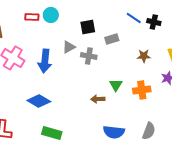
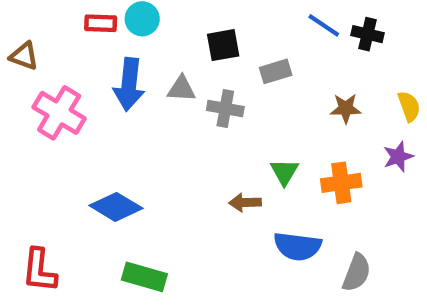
gray triangle: (69, 47) -> (182, 89), turned 32
blue arrow: (45, 61) -> (129, 84), moved
blue semicircle: (114, 132) -> (298, 246), moved

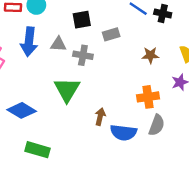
green triangle: (284, 172) -> (67, 90), moved, size x1.6
brown arrow: (245, 203) -> (100, 117), moved, turned 105
gray semicircle: (357, 273) -> (157, 125), moved

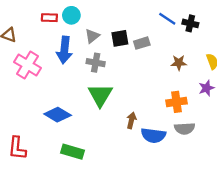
black square: (82, 20) -> (120, 38), moved
gray triangle: (58, 44) -> (92, 36), moved, turned -42
gray cross: (83, 55) -> (96, 63), moved
gray semicircle: (157, 125) -> (185, 128), turned 66

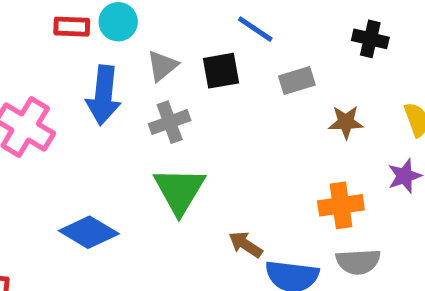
blue line: (167, 19) -> (255, 29), moved
gray rectangle: (142, 43) -> (297, 80), moved
gray cross: (96, 63) -> (170, 122), turned -30
brown arrow: (131, 120) -> (245, 244), turned -70

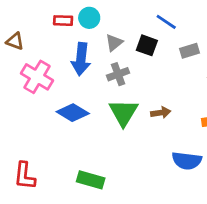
black square: (221, 71) -> (147, 45), turned 30
blue diamond: (89, 232) -> (73, 113), moved
brown arrow: (245, 244) -> (161, 113), moved, turned 138

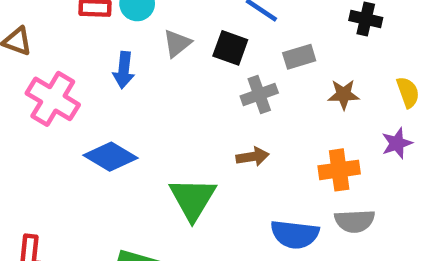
blue arrow: (81, 59) -> (124, 70), size x0.7
gray cross: (118, 74) -> (259, 94), moved
green triangle: (124, 113) -> (193, 199), moved

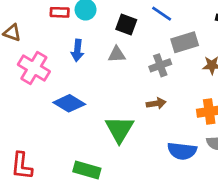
gray triangle: (177, 43) -> (117, 54), moved, turned 36
black square: (230, 48) -> (126, 25), moved
gray rectangle: (299, 57) -> (185, 42), size x1.4

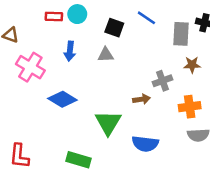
gray rectangle: (185, 42) -> (181, 34), moved, turned -70
gray cross: (160, 65) -> (162, 81), moved
blue semicircle: (182, 151) -> (145, 144), moved

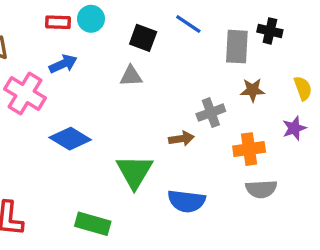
blue arrow: (70, 51) -> (63, 64), moved, turned -120

